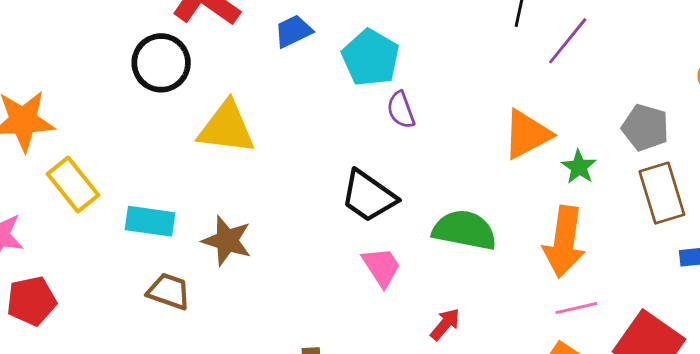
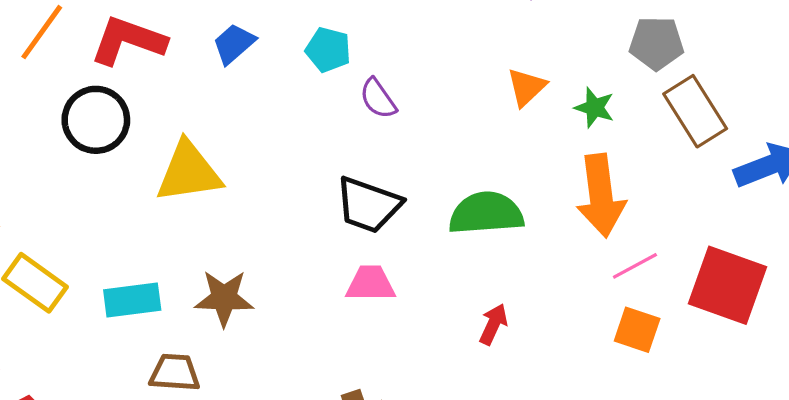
cyan pentagon: (371, 58) -> (328, 50), size x0.7
orange triangle: (527, 134) -> (526, 87), size x0.7
pink trapezoid: (381, 267) -> (370, 284), moved, turned -42

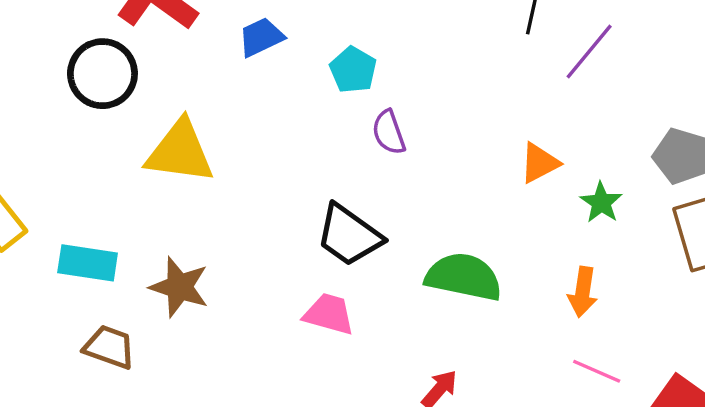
orange arrow: (601, 196) -> (583, 292), size x0.6
pink line: (635, 266) -> (597, 371), turned 36

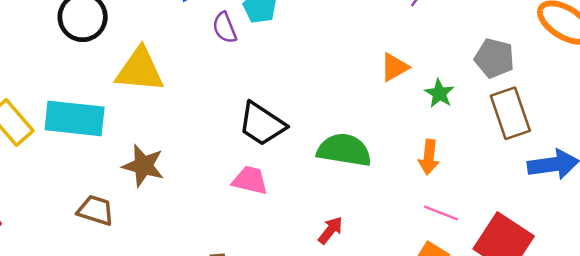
purple semicircle: (389, 132) -> (225, 28), moved
cyan rectangle: (88, 263) -> (75, 118), moved, size x1.4

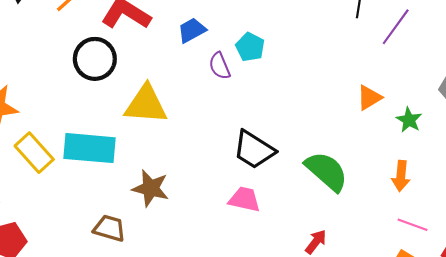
green semicircle: (344, 150) -> (326, 171), turned 33

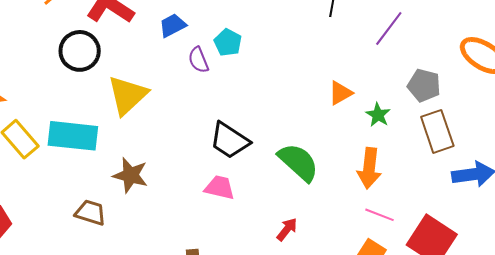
purple line: (396, 27) -> (389, 29), moved
yellow triangle: (146, 104) -> (127, 95), turned -48
orange arrow: (401, 176) -> (369, 168), size x1.4

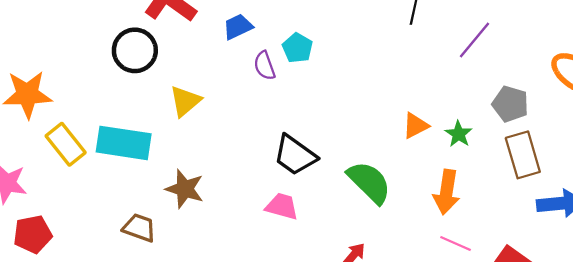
orange triangle: (340, 93) -> (416, 126), moved
yellow triangle: (127, 95) -> (185, 101), size x0.7

